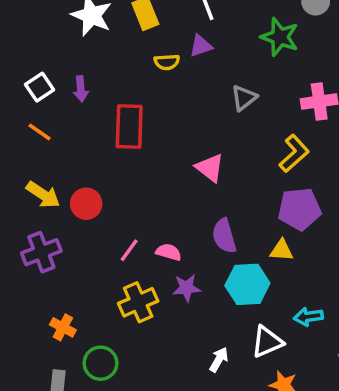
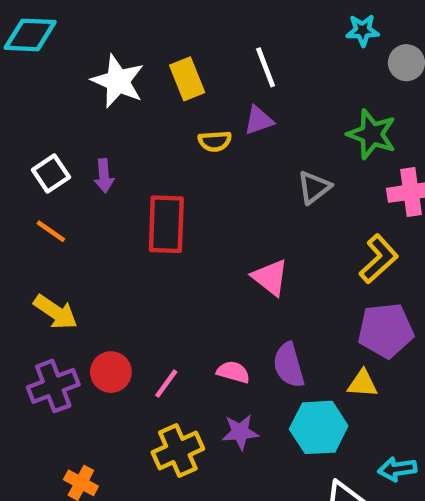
green star: (280, 37) -> (372, 134), moved
red circle: (86, 204) -> (111, 372), moved
pink semicircle: (169, 252) -> (233, 372), moved

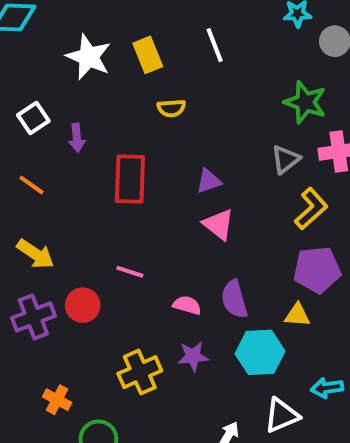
purple triangle: (259, 120) -> (209, 181), moved
white square: (51, 173) -> (33, 118), moved
gray triangle: (314, 187) -> (286, 159), moved
pink line: (166, 384) -> (130, 272), moved, turned 72

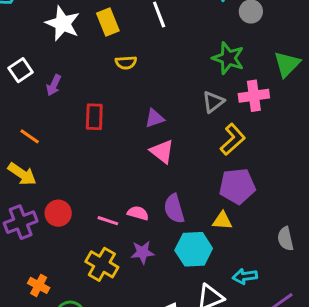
purple arrow: (77, 138) -> (54, 85), turned 30
red rectangle: (130, 179) -> (94, 117), size x0.7
orange line: (31, 185) -> (30, 136), moved
pink line: (130, 272) -> (108, 221), moved
yellow cross: (140, 372) -> (102, 264), turned -36

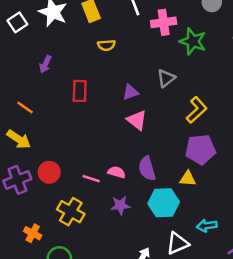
white square: (21, 70) -> (17, 22), moved
pink cross: (254, 96) -> (164, 22), moved
gray triangle: (213, 102) -> (166, 78), moved
yellow cross: (102, 264) -> (71, 212), moved

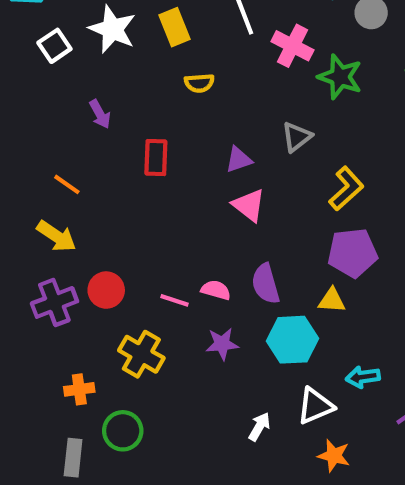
pink cross: (164, 22) -> (292, 46), turned 35
purple arrow: (45, 64) -> (100, 114), turned -54
orange cross: (33, 233) -> (79, 389), turned -36

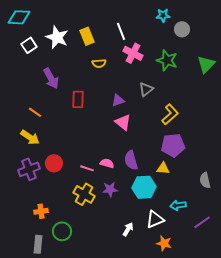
pink cross: (292, 46) -> (133, 53), moved
purple arrow: (100, 114) -> (51, 78), size x1.5
yellow cross: (141, 354) -> (84, 194), moved

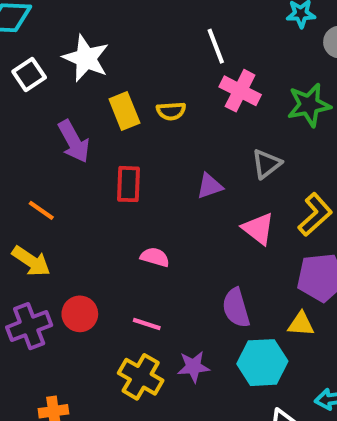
yellow rectangle: (87, 36) -> (124, 111), moved
green star: (167, 60) -> (309, 105), turned -30
pink triangle: (123, 122) -> (258, 229), moved
pink semicircle: (107, 163) -> (155, 257), moved

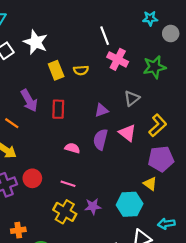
purple arrow: (74, 141) -> (29, 101), moved
purple semicircle: (236, 308) -> (100, 139), moved, turned 30
yellow triangle: (301, 324) -> (150, 184), turned 32

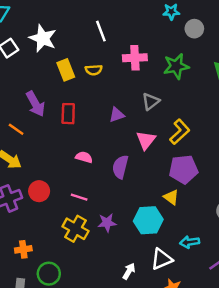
white line: (105, 36) -> (101, 31), moved
pink cross: (118, 59) -> (135, 58), turned -30
pink triangle: (127, 133) -> (146, 140), turned 30
purple semicircle: (100, 139) -> (120, 167), moved

